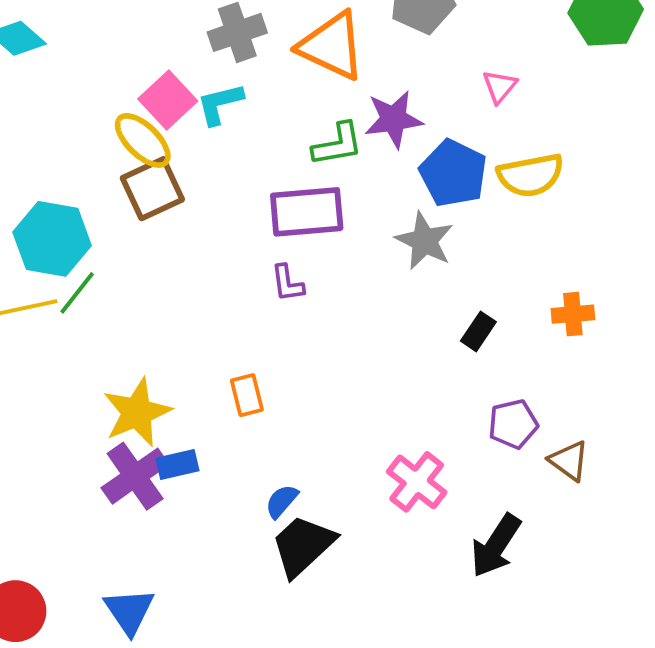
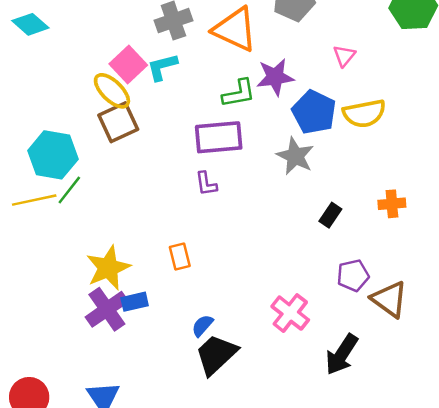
brown triangle: (569, 461) -> (389, 299), size x1.4

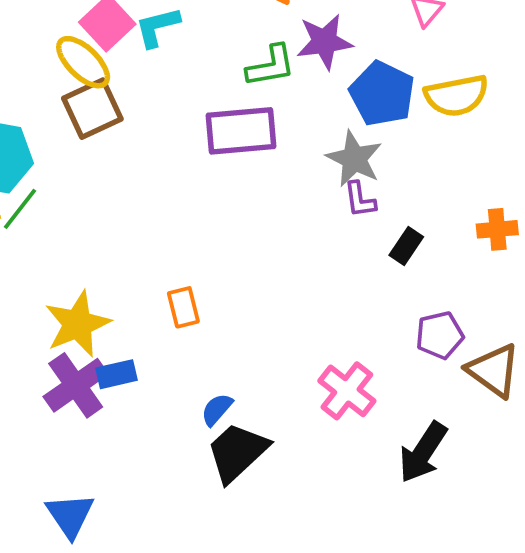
purple L-shape: (206, 184) -> (360, 200), moved

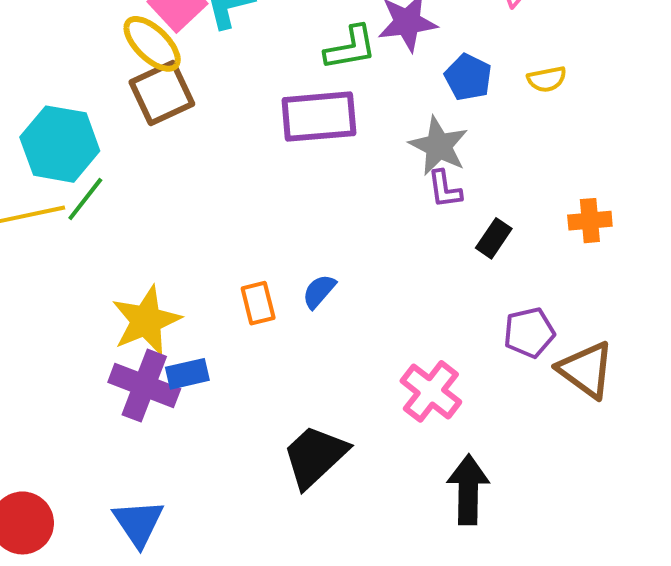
blue pentagon: (382, 94) -> (468, 77), size x0.7
yellow semicircle: (456, 96) -> (547, 79), size x0.6
purple cross: (76, 385) -> (144, 386), turned -34
blue semicircle: (217, 409) -> (319, 291), moved
black arrow: (423, 452) -> (468, 490), moved, turned 148

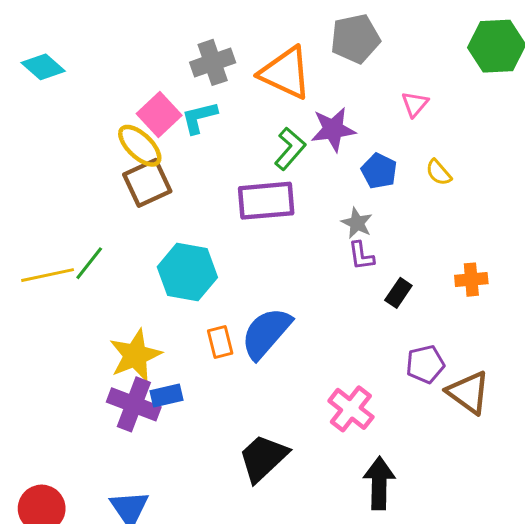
green L-shape: (350, 48) -> (290, 149), turned -39
yellow semicircle: (547, 79) -> (439, 172), turned 60
cyan hexagon: (60, 144) -> (187, 272), moved
gray star: (439, 146) -> (357, 223), size x0.7
blue semicircle: (319, 291) -> (266, 333), size x2.0

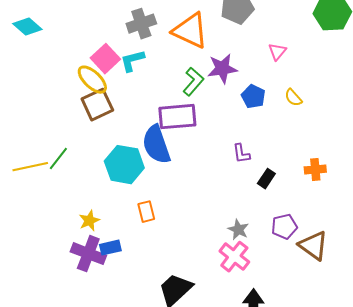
gray star: (357, 223) -> (238, 230), moved
blue semicircle: (266, 333) -> (156, 145), moved, turned -60
yellow star: (135, 355) -> (89, 221), size x0.6

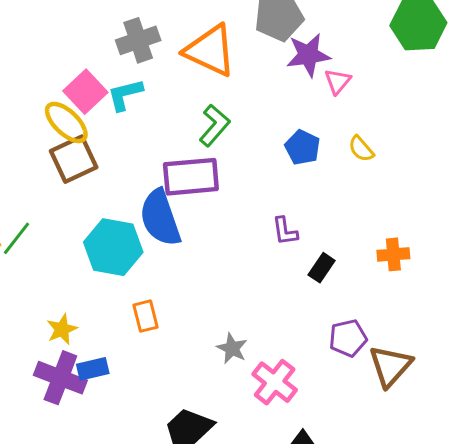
purple star: (222, 69) -> (308, 55), moved
gray star: (238, 230) -> (232, 348), moved
brown triangle: (313, 246) -> (390, 366), turned 36

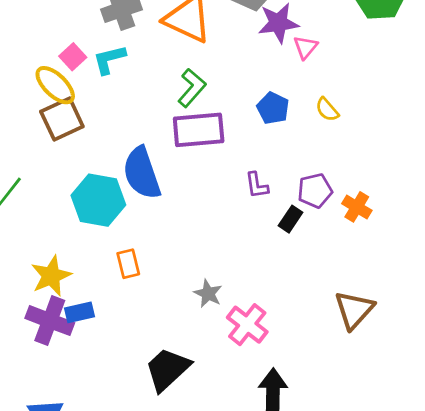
pink square: (85, 92) -> (73, 57), size x0.7
purple rectangle: (191, 177) -> (199, 130), moved
orange cross: (393, 254) -> (357, 207), turned 36
yellow star: (62, 329) -> (51, 276), size x1.4
purple pentagon: (348, 338) -> (315, 191), moved

